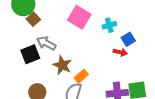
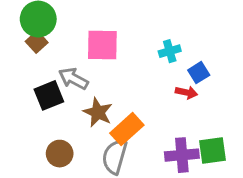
pink square: (79, 17) -> (102, 45), moved, turned -30
brown square: (33, 19) -> (37, 42), moved
orange rectangle: (81, 76) -> (127, 129), size x1.5

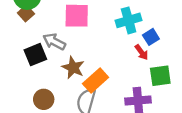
cyan cross: (170, 51) -> (129, 20), size x1.5
red arrow: (186, 92) -> (141, 52), turned 42
green square: (212, 150) -> (160, 76), moved

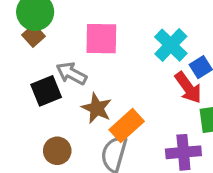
cyan cross: (129, 20) -> (171, 45), turned -30
red arrow: (141, 52) -> (188, 88), size x1.5

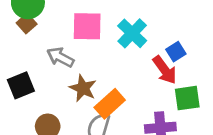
cyan cross: (171, 45) -> (132, 33), moved
black square: (46, 91) -> (21, 85), moved

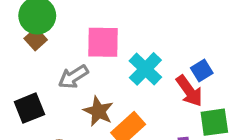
cyan cross: (132, 33) -> (145, 69), moved
gray arrow: (60, 57) -> (73, 77), turned -60

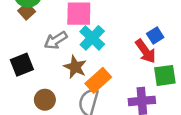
cyan cross: (145, 69) -> (92, 38), moved

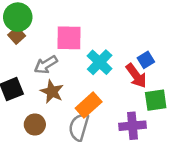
cyan cross: (92, 38) -> (100, 62), moved
brown star: (75, 67) -> (52, 92), moved

